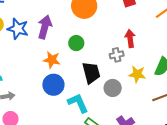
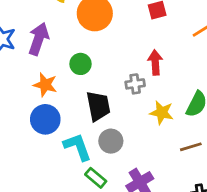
gray circle: (113, 88) -> (111, 141), moved

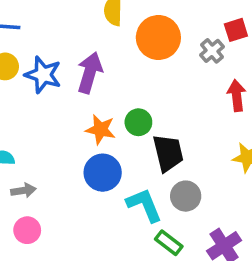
green circle: (80, 64) -> (138, 122), moved
gray cross: (135, 84) -> (212, 51), moved, turned -30

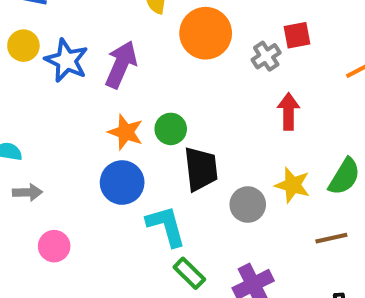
gray circle: (186, 196) -> (248, 205), moved
pink circle: (27, 230) -> (54, 246), moved

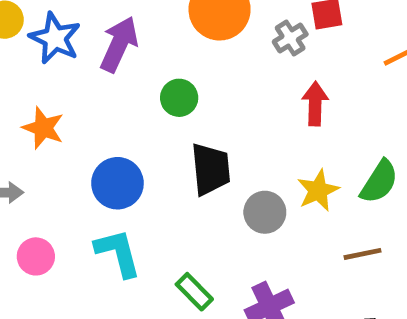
green circle: (171, 129) -> (179, 98), moved
orange star: (126, 132) -> (43, 128), moved
yellow star: (293, 185) -> (318, 190), turned 30
cyan L-shape: (166, 226) -> (118, 253), moved

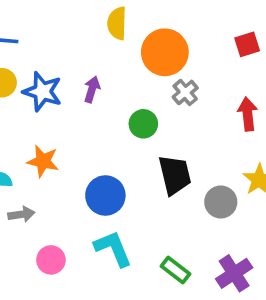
gray cross: (290, 38) -> (185, 92), moved
purple arrow: (119, 44) -> (92, 89), size x0.6

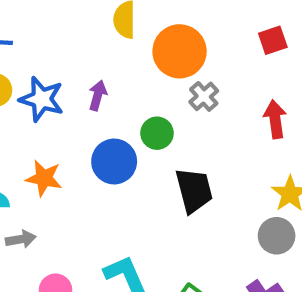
blue circle: (105, 195) -> (114, 161), moved
gray circle: (221, 202) -> (277, 236), moved

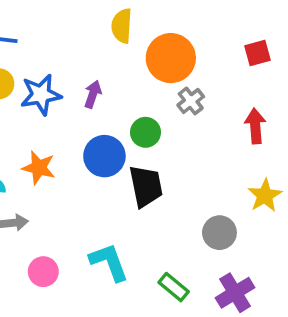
blue star: (42, 99) -> (41, 95), turned -30
black trapezoid: (194, 190) -> (146, 186), moved
gray circle: (277, 236) -> (219, 233), moved

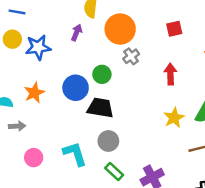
purple arrow: (93, 94) -> (77, 33), moved
orange star: (39, 168) -> (34, 93), turned 30
black trapezoid: (146, 186) -> (100, 108), turned -72
gray circle: (219, 233) -> (108, 141), moved

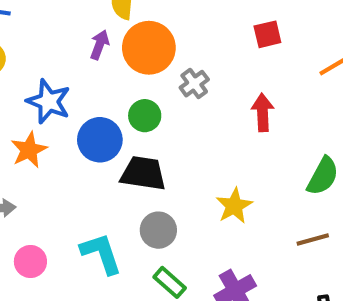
orange circle: (120, 29) -> (149, 48), moved
blue star: (38, 47) -> (49, 102), moved, turned 30
yellow star: (174, 118) -> (234, 206), moved

